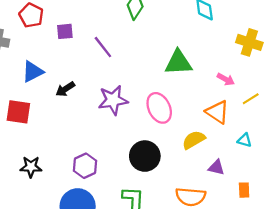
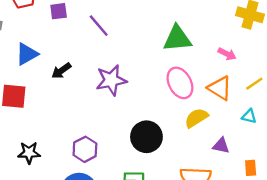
yellow line: (251, 99) -> (254, 84), moved
pink ellipse: (159, 108) -> (180, 83), moved

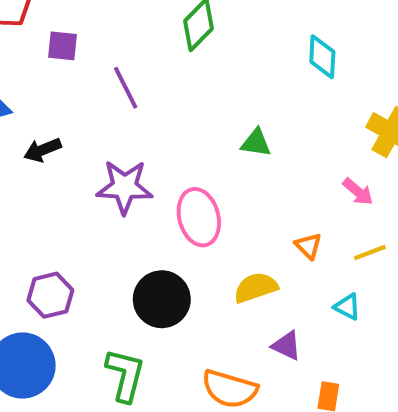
green triangle: (177, 39) -> (256, 143), size x0.6
pink arrow: (227, 54) -> (358, 192), moved
pink ellipse: (180, 83) -> (199, 217), moved
orange triangle: (220, 88) -> (308, 246), size x0.6

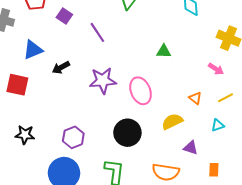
purple square: (63, 46) -> (64, 16), turned 35
cyan triangle: (347, 307) -> (218, 125), turned -40

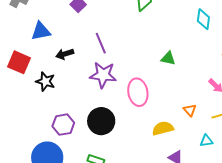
purple line: (97, 32) -> (101, 43), moved
black circle: (127, 133) -> (101, 121), moved
black star: (25, 135) -> (45, 81), moved

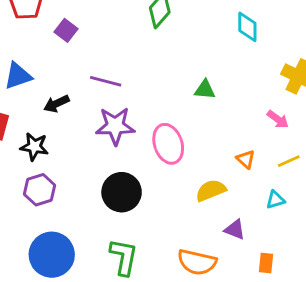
purple line: (101, 43) -> (106, 81), turned -45
purple hexagon: (63, 125) -> (40, 190), moved

